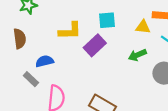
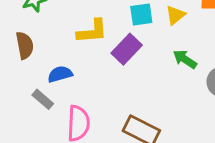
yellow triangle: (143, 27) -> (175, 15), moved, turned -42
green arrow: (137, 55) -> (185, 59), turned 60

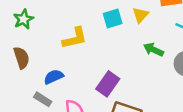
purple rectangle: (127, 49) -> (108, 84), moved

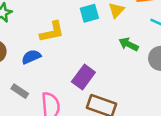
blue semicircle: (54, 77) -> (31, 57), moved

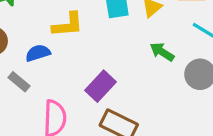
gray rectangle: (20, 91) -> (19, 82), moved

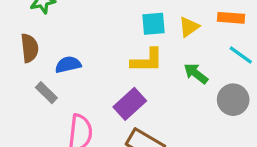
yellow L-shape: (68, 25) -> (147, 60), moved

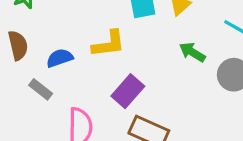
yellow L-shape: (147, 60) -> (109, 44), moved

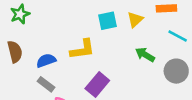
gray rectangle: (41, 89) -> (46, 84), moved

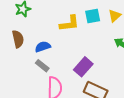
yellow L-shape: (82, 49) -> (69, 23), moved

